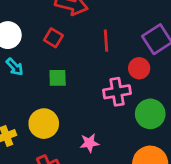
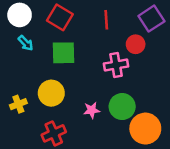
red square: (53, 38) -> (60, 17), size x1.5
green square: (58, 78) -> (64, 53), size x1.5
green circle: (150, 114) -> (122, 107), moved

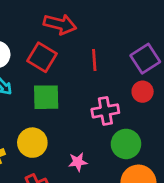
red circle: (136, 44) -> (143, 92), moved
green circle: (122, 107) -> (126, 144), moved

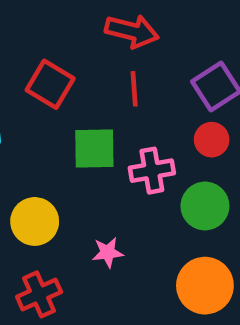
red arrow: (60, 24) -> (132, 31), moved
green square: (46, 97) -> (94, 148), moved
green circle: (126, 144) -> (205, 206), moved

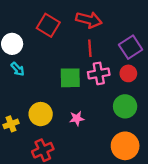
red square: (50, 84) -> (48, 25), moved
pink cross: (152, 171) -> (99, 73), moved
pink star: (108, 252) -> (77, 118), moved

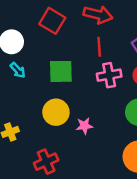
green square: (70, 78) -> (61, 71), moved
yellow circle: (41, 114) -> (56, 112), moved

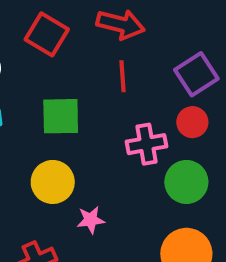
pink cross: (109, 75) -> (146, 144), moved
pink star: (84, 126) -> (91, 220), moved

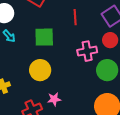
pink star: (91, 220) -> (54, 99), moved

